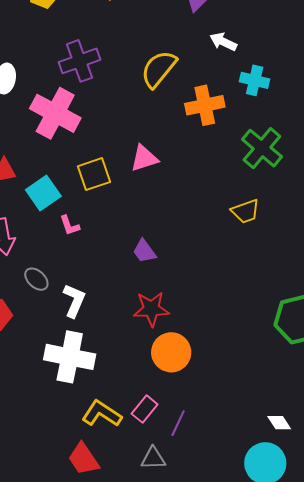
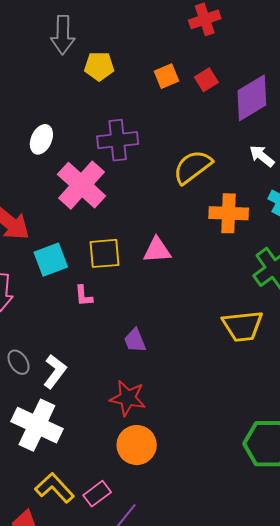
yellow trapezoid: (245, 211) -> (243, 326), size x1.4
pink L-shape: (70, 225) -> (84, 296), moved
gray ellipse: (36, 279) -> (19, 362), moved

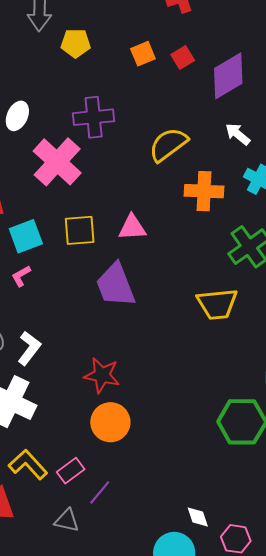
pink L-shape: (84, 296) -> (21, 276), moved, turned 65
purple trapezoid: (135, 340) -> (116, 285), moved, size x1.8

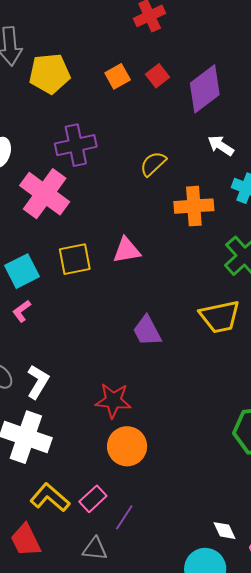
yellow pentagon: (76, 43) -> (50, 74), size x1.4
yellow semicircle: (168, 144) -> (153, 164), size x0.7
purple trapezoid: (116, 285) -> (147, 331), moved, size x0.7

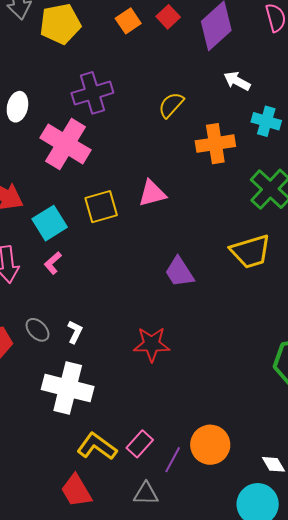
white L-shape: (38, 382) -> (75, 332), size x0.7
orange circle: (127, 446) -> (210, 445), moved

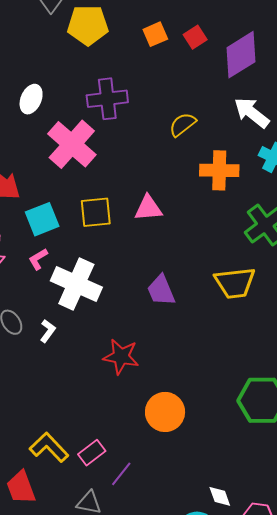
white arrow: (237, 81) -> (252, 113), size x1.4
white cross: (68, 388) -> (76, 284), moved
orange circle: (210, 445) -> (165, 412), moved

